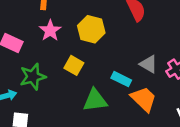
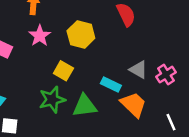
green star: (33, 77) -> (52, 100), moved

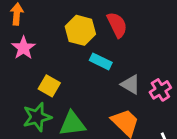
yellow hexagon: (81, 35) -> (80, 30), moved
cyan rectangle: (111, 85) -> (101, 61), moved

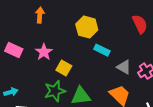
red semicircle: (117, 25) -> (140, 24), moved
pink star: (23, 48) -> (44, 52), moved

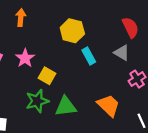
cyan rectangle: (102, 50) -> (89, 56), turned 35
gray triangle: (124, 67) -> (122, 53), moved

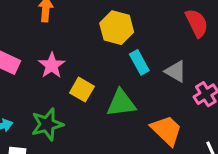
gray triangle: (122, 53) -> (176, 71), moved
green star: (37, 101) -> (47, 124), moved
green triangle: (66, 106) -> (121, 103), moved

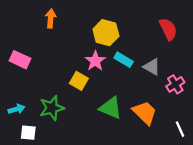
cyan rectangle: (139, 62) -> (124, 60), turned -30
pink star: (52, 65) -> (95, 61), moved
green triangle: (121, 103) -> (111, 108), moved, turned 30

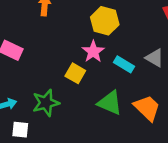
cyan rectangle: (124, 60) -> (124, 64), moved

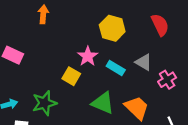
yellow hexagon: (105, 21) -> (112, 28), moved

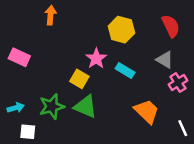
gray triangle: (144, 62) -> (165, 60), moved
green triangle: (103, 103) -> (85, 107), moved

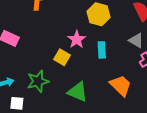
cyan rectangle: (125, 70) -> (102, 50), turned 56
green triangle: (85, 107) -> (78, 92), moved

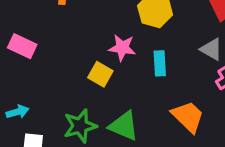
pink star: (77, 39) -> (122, 48), turned -30
green star: (38, 81) -> (80, 126), moved

